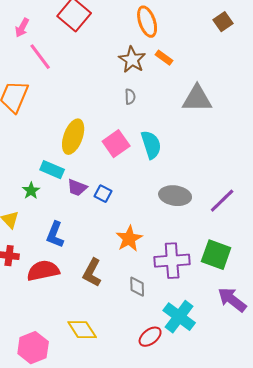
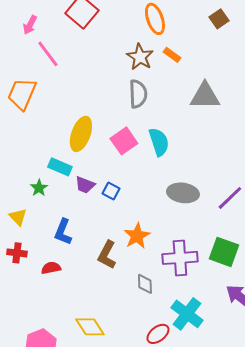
brown square: (223, 22) -> (219, 19), moved
gray semicircle: (130, 97) -> (138, 94), size x1.8
red semicircle: (43, 271) -> (51, 268), size x0.6
brown L-shape: (92, 273) -> (107, 255), moved

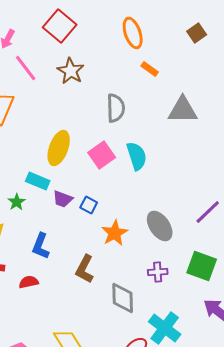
brown star: (140, 57) -> (71, 71), moved
gray ellipse: (183, 193) -> (160, 226), moved, turned 48
orange star: (137, 236) -> (115, 233), moved
purple cross: (180, 258) -> (158, 272), size x0.6
gray diamond: (145, 284) -> (123, 298), size x1.5

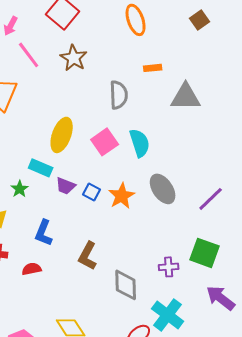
orange rectangle: (150, 69) -> (153, 68), moved, turned -42
gray ellipse: (160, 226) -> (163, 189), moved
orange star: (115, 233) -> (122, 196), moved
purple cross: (158, 272) -> (169, 267), moved

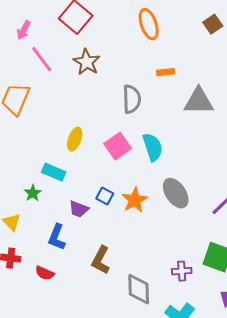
yellow ellipse: (62, 135) -> (75, 139), size x0.7
purple trapezoid: (66, 186) -> (79, 209), moved
red semicircle: (32, 269) -> (45, 273), turned -144

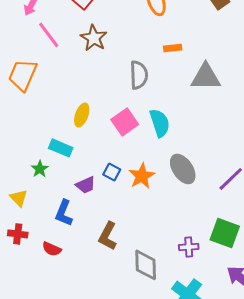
purple trapezoid: (79, 209) -> (86, 185), turned -45

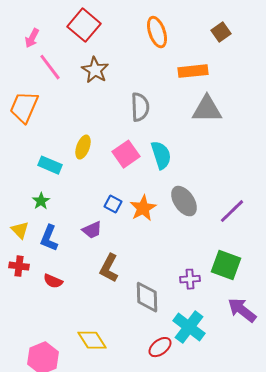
orange rectangle: (173, 48) -> (193, 71), moved, size x1.6
cyan rectangle: (61, 148) -> (50, 165), moved
purple trapezoid: (86, 185) -> (92, 230), moved
blue L-shape: (64, 213) -> (49, 238), moved

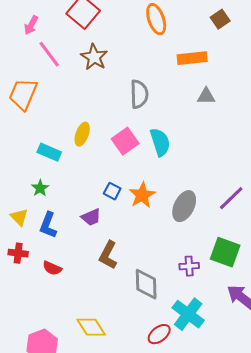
gray triangle: (207, 109) -> (206, 96), size x0.6
gray ellipse: (184, 201) -> (184, 206), moved, turned 60

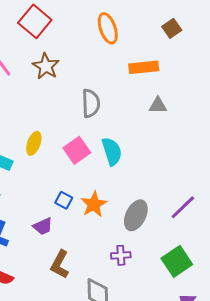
green square: (225, 252) -> (177, 261), turned 36
purple cross: (189, 266) -> (121, 255), moved

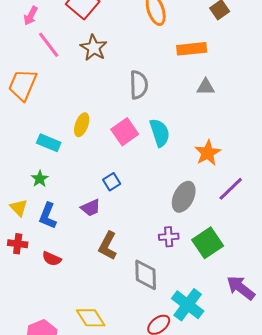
blue square: (64, 200) -> (112, 182), turned 30
orange star: (94, 204) -> (208, 153), moved
green square: (177, 261) -> (208, 243), moved

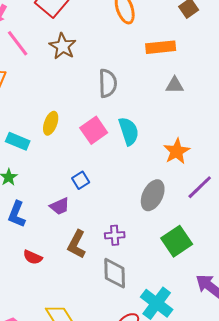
purple cross: (169, 237) -> (115, 235), moved
red semicircle: (52, 259) -> (33, 257), moved

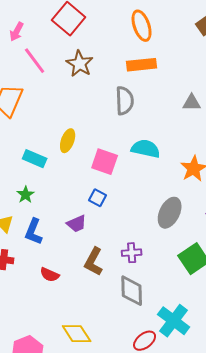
orange rectangle: (161, 47) -> (142, 65), moved
pink square: (94, 130) -> (105, 162), moved, turned -36
cyan semicircle: (129, 131) -> (146, 149), turned -60
blue square: (81, 180) -> (98, 198), turned -30

